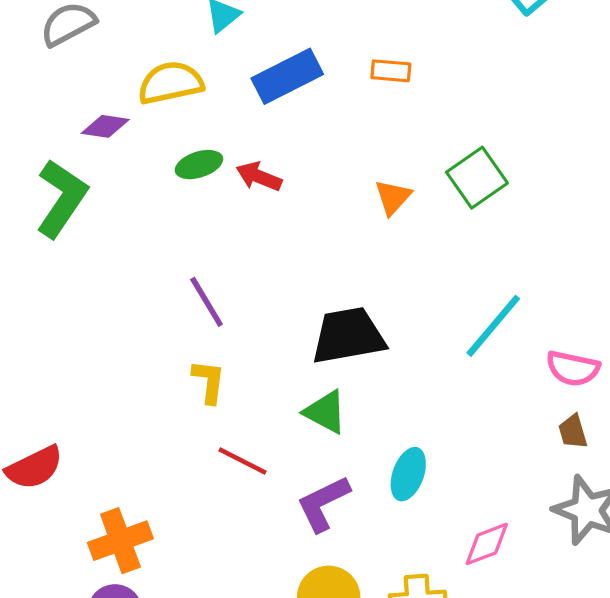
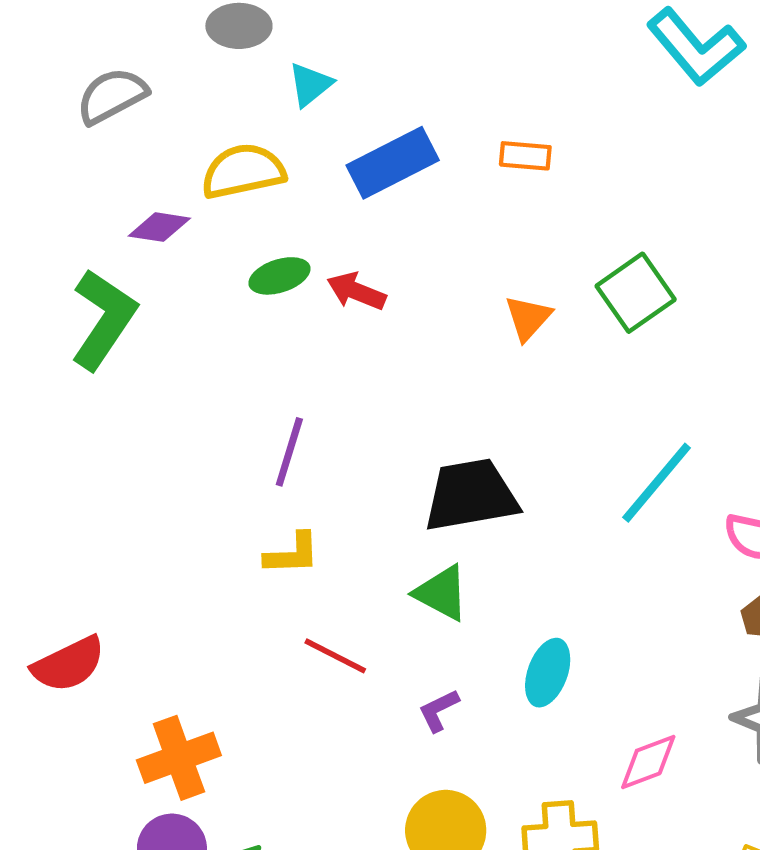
purple line: (207, 302) -> (289, 452), turned 48
yellow L-shape: (209, 381) -> (292, 554), turned 81
purple L-shape: (323, 504) -> (439, 710), size x0.6

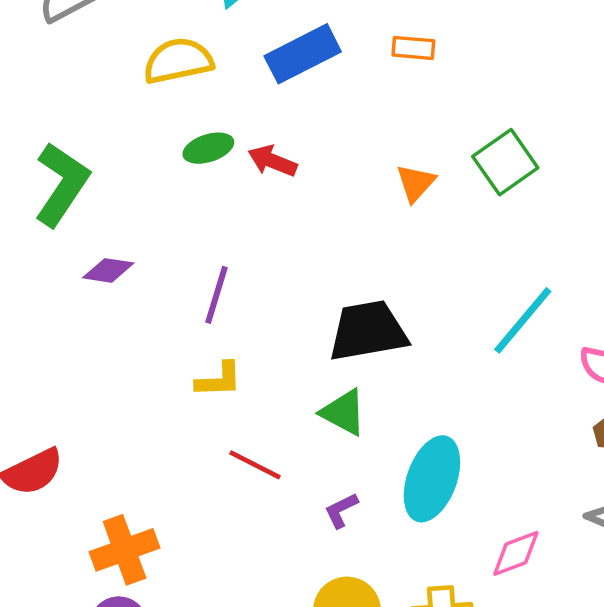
purple diamond: (159, 227) -> (108, 270), moved
cyan ellipse: (548, 673) -> (432, 479), size x1.5

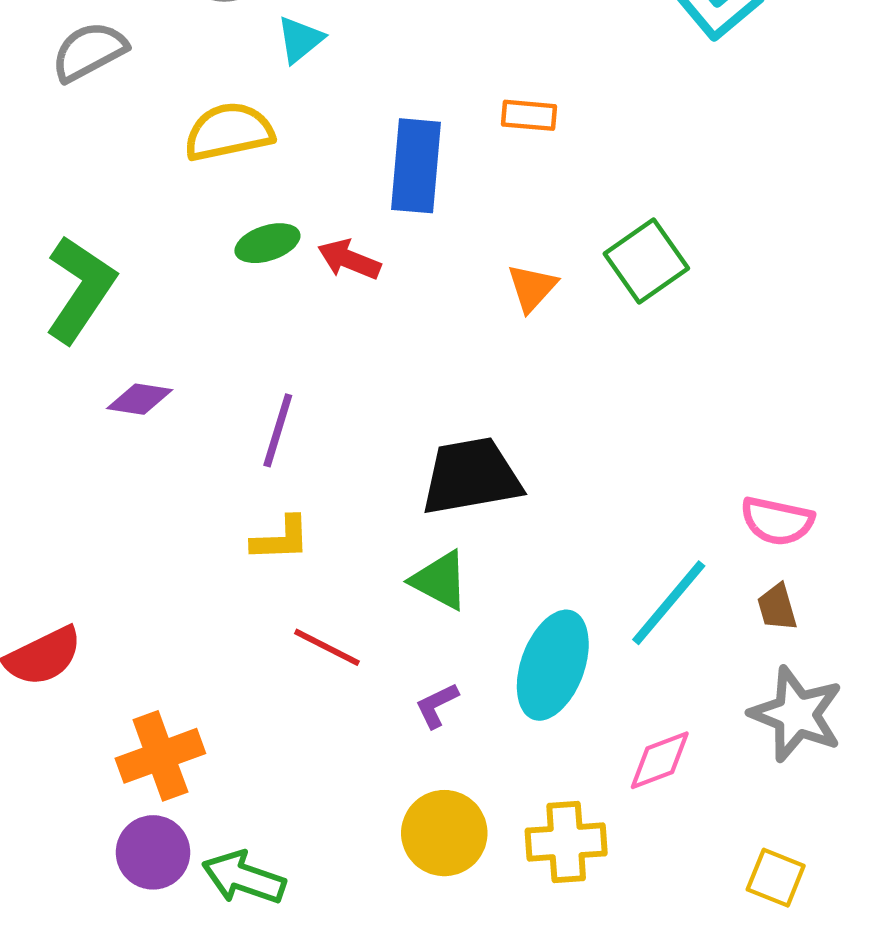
blue rectangle: (303, 54) -> (416, 166), moved, turned -58
cyan line: (523, 320) -> (669, 603), moved

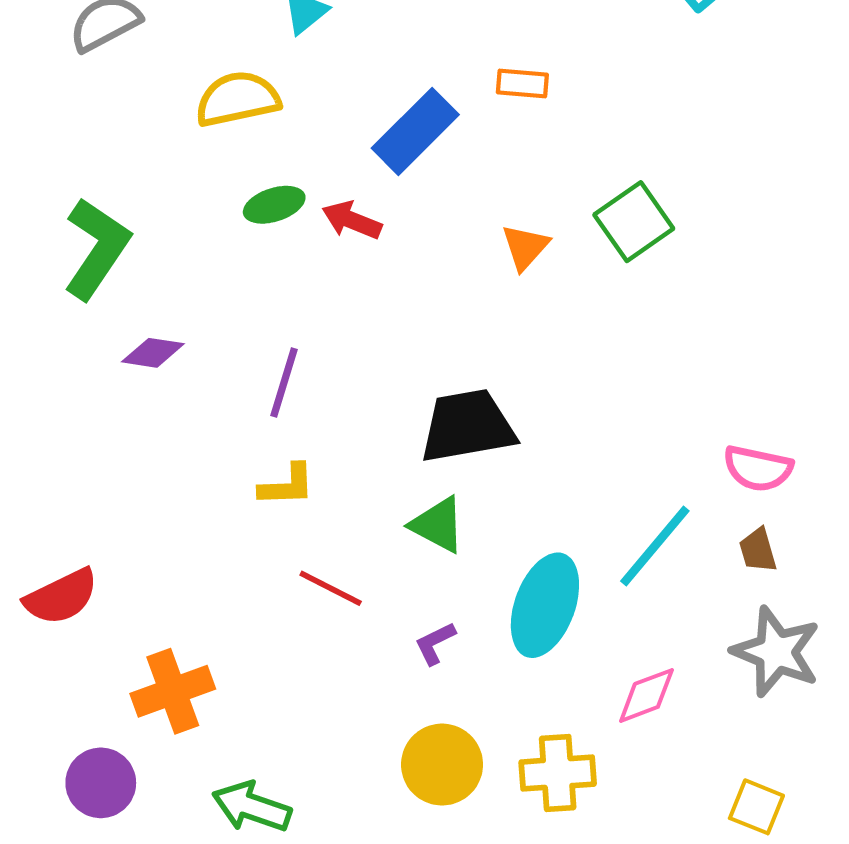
blue rectangle: (416, 166) -> (415, 131), turned 40
purple circle: (153, 852) -> (101, 783), moved

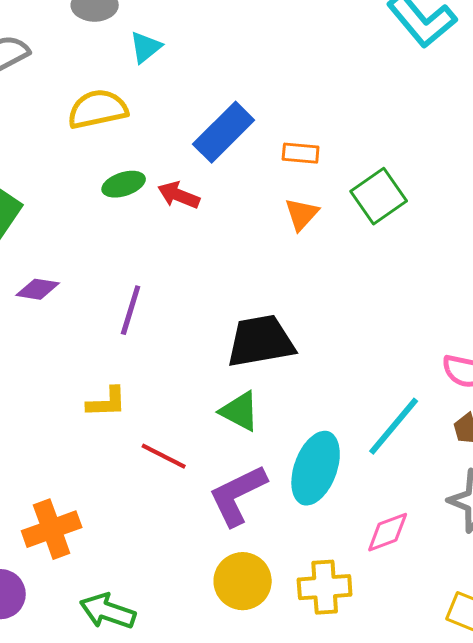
orange rectangle: (522, 83) -> (301, 153), moved
yellow L-shape: (287, 485) -> (107, 402), moved
purple L-shape: (435, 643) -> (238, 495), size x2.0

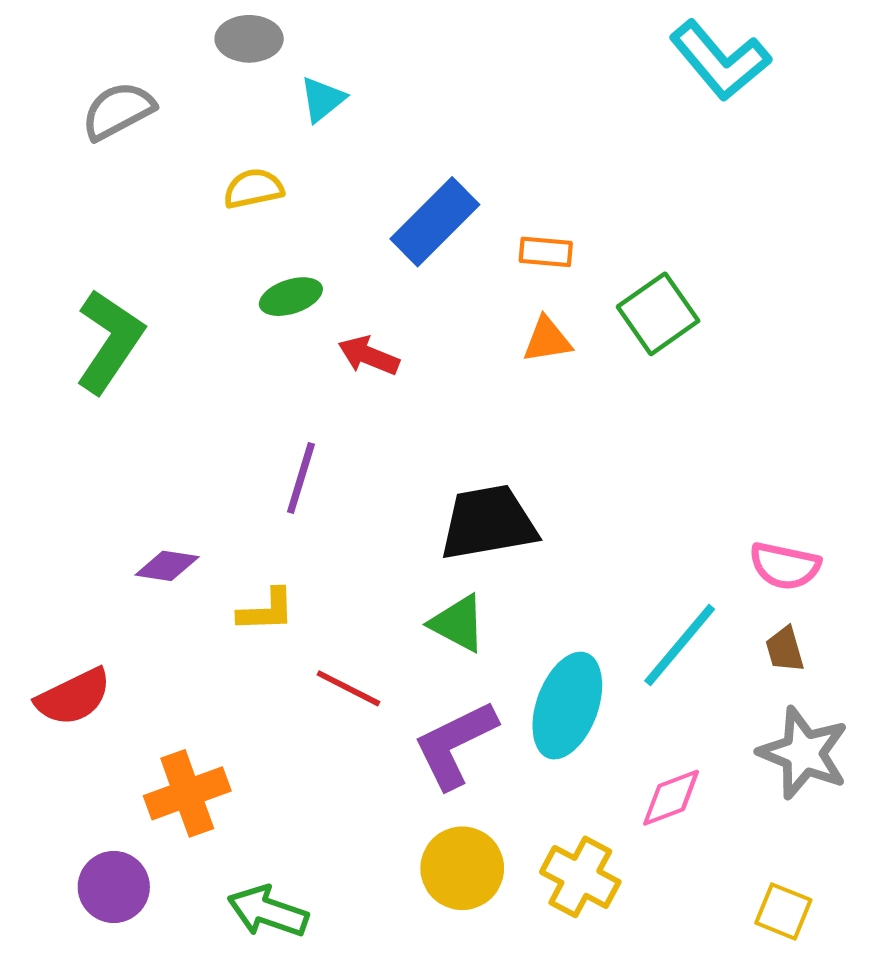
yellow semicircle: (98, 109) -> (253, 189), size x0.7
red arrow: (179, 195) -> (369, 356), moved
orange triangle: (302, 214) -> (547, 340), turned 39
purple diamond: (38, 289) -> (167, 566), moved
yellow cross: (325, 587) -> (580, 877), turned 32

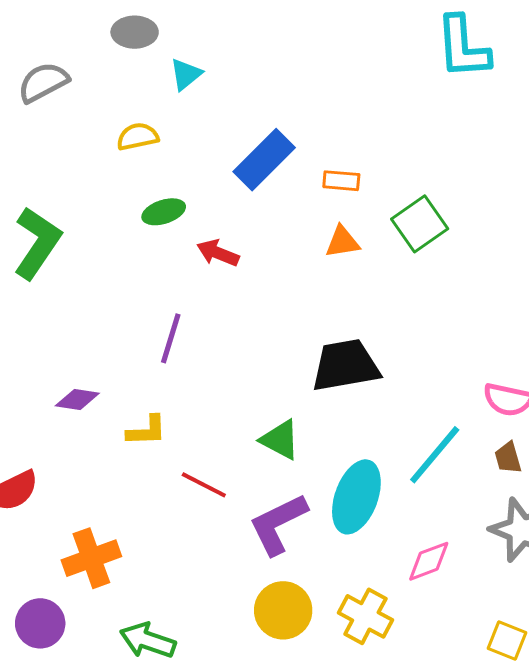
cyan L-shape: (720, 60) -> (463, 47), turned 36
black trapezoid: (488, 523) -> (345, 365), moved

